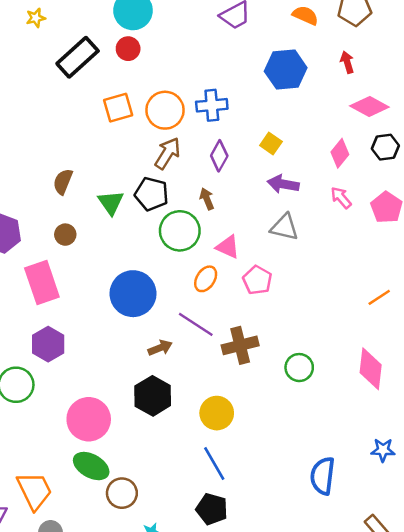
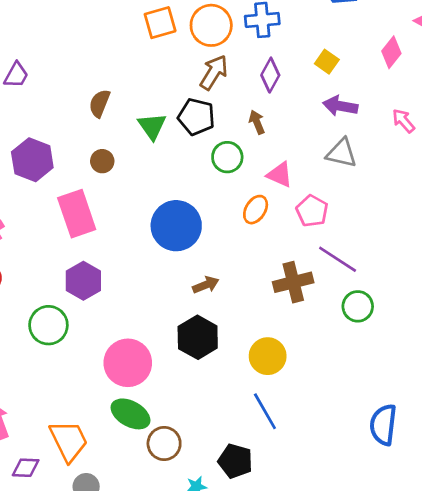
pink diamond: (340, 153) -> (391, 52), moved
green circle: (180, 231) -> (227, 157), size x0.7
purple line: (196, 324) -> (338, 259), moved
black pentagon: (212, 509) -> (235, 461), moved

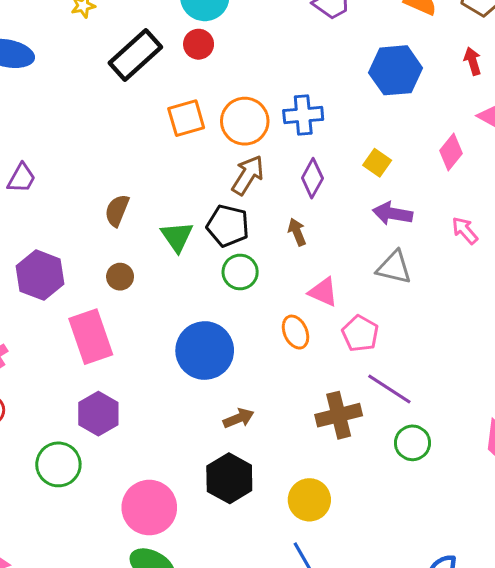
green circle: (227, 157) -> (240, 272), moved
orange ellipse: (256, 210) -> (296, 332), turned -56

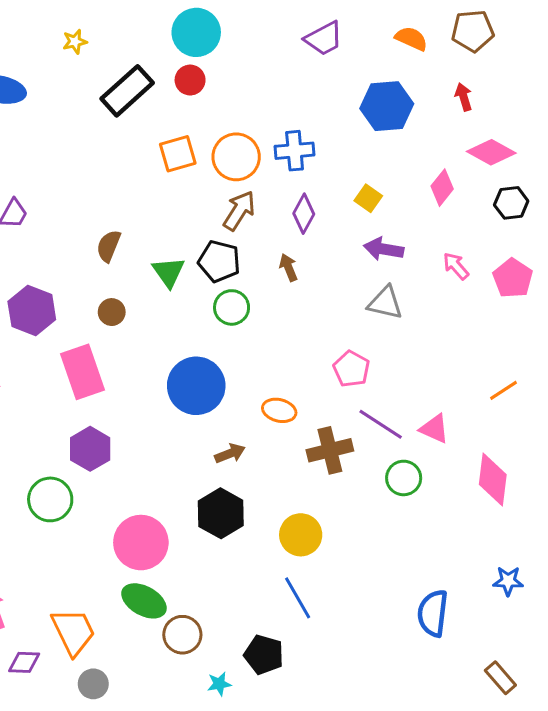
pink triangle: (323, 292) -> (434, 429), moved
orange ellipse: (296, 332) -> (279, 410), moved, turned -52

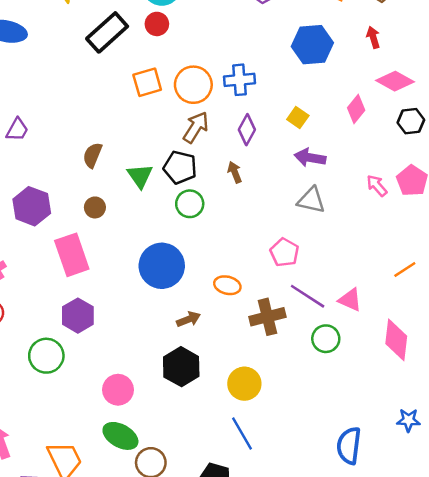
pink arrow: (456, 266) -> (377, 186), moved
pink circle: (141, 543) -> (118, 390), size x0.7

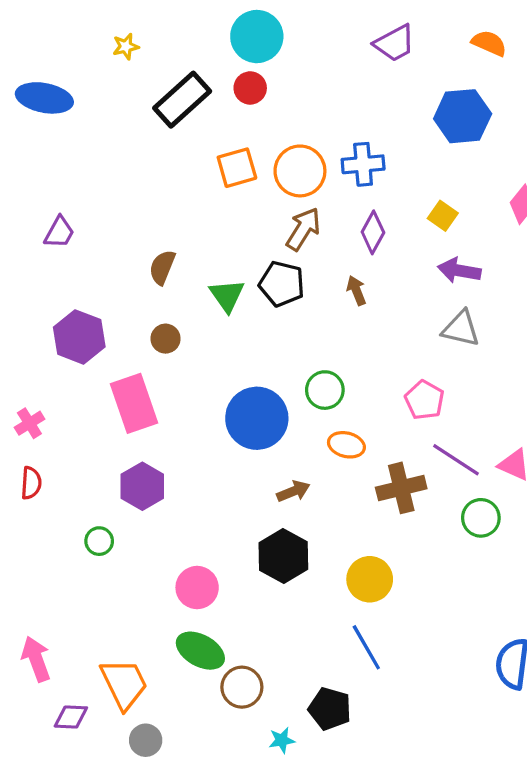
green circle: (190, 204) -> (325, 390), moved
green circle: (46, 356) -> (99, 541), size x0.6

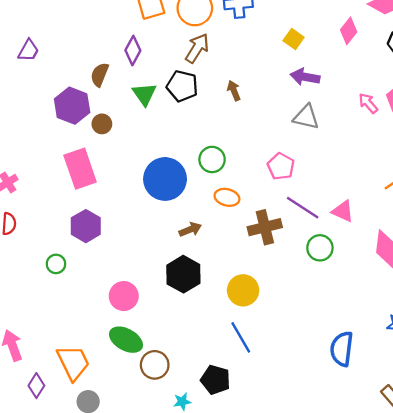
purple diamond: (373, 232) -> (133, 50), moved
purple hexagon: (79, 337) -> (72, 106), moved
purple diamond: (71, 717) -> (36, 386), turned -60

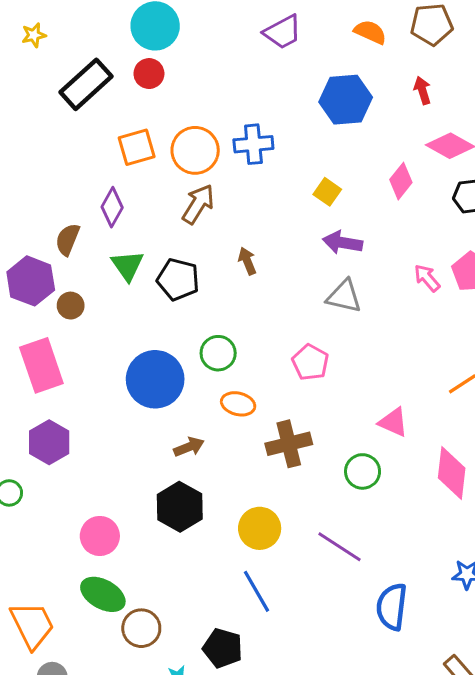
black pentagon: (182, 86) -> (178, 279), moved
purple line: (303, 208) -> (339, 547), moved

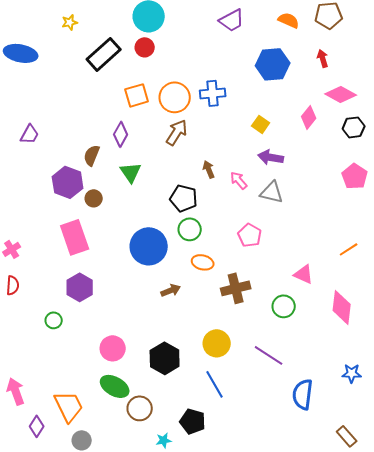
pink arrow: (427, 278) -> (239, 180), moved
black pentagon: (178, 279) -> (184, 198), moved
black hexagon: (180, 507) -> (165, 358), moved

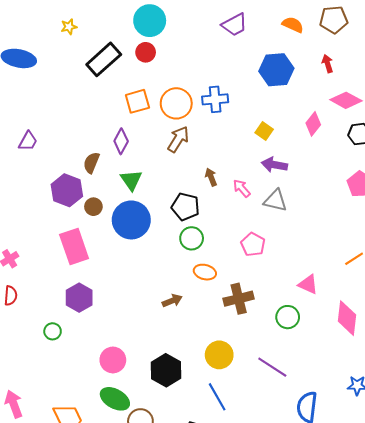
blue circle: (149, 246) -> (131, 220), moved

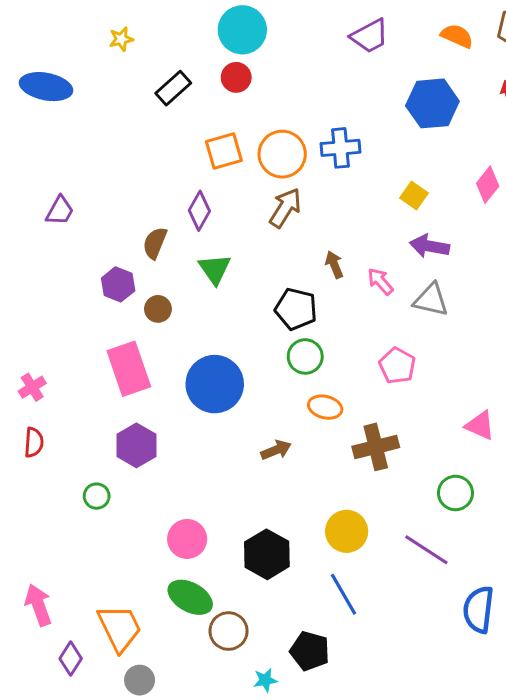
black rectangle: (104, 59) -> (173, 88), size x0.7
purple hexagon: (67, 190) -> (118, 284), size x0.7
blue circle: (131, 220) -> (215, 384), moved
green circle: (288, 317) -> (455, 493), moved

